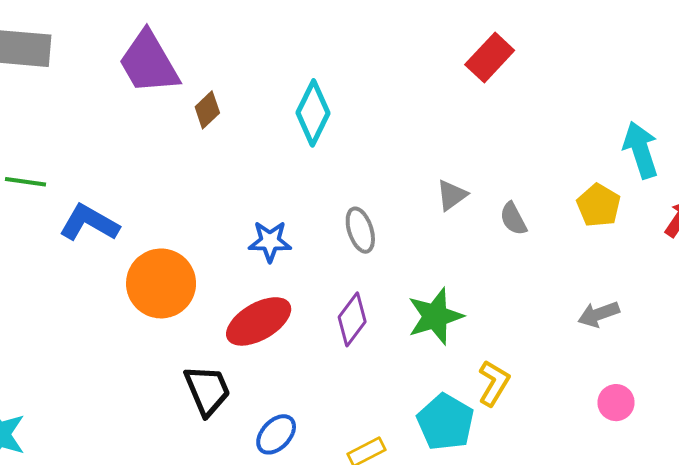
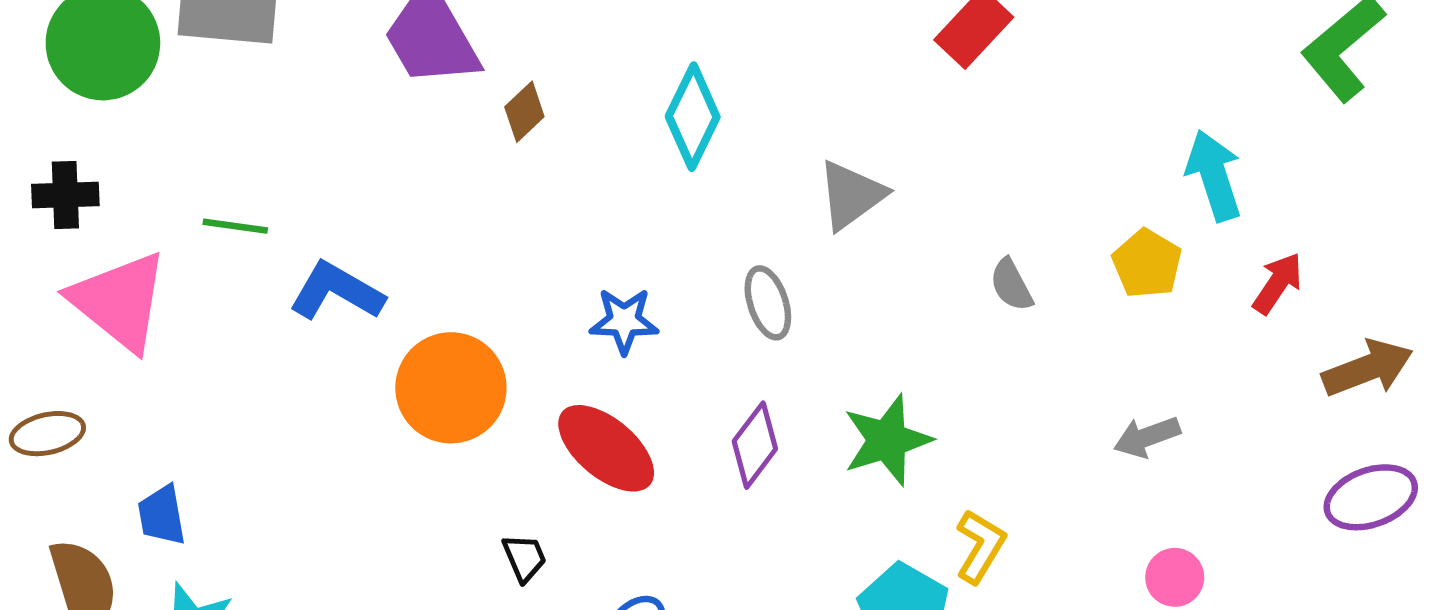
gray triangle: (452, 195) -> (851, 195), moved, size x1.4
red ellipse: (259, 321) -> (606, 448), turned 70
black trapezoid: (207, 390) -> (524, 558), size x0.6

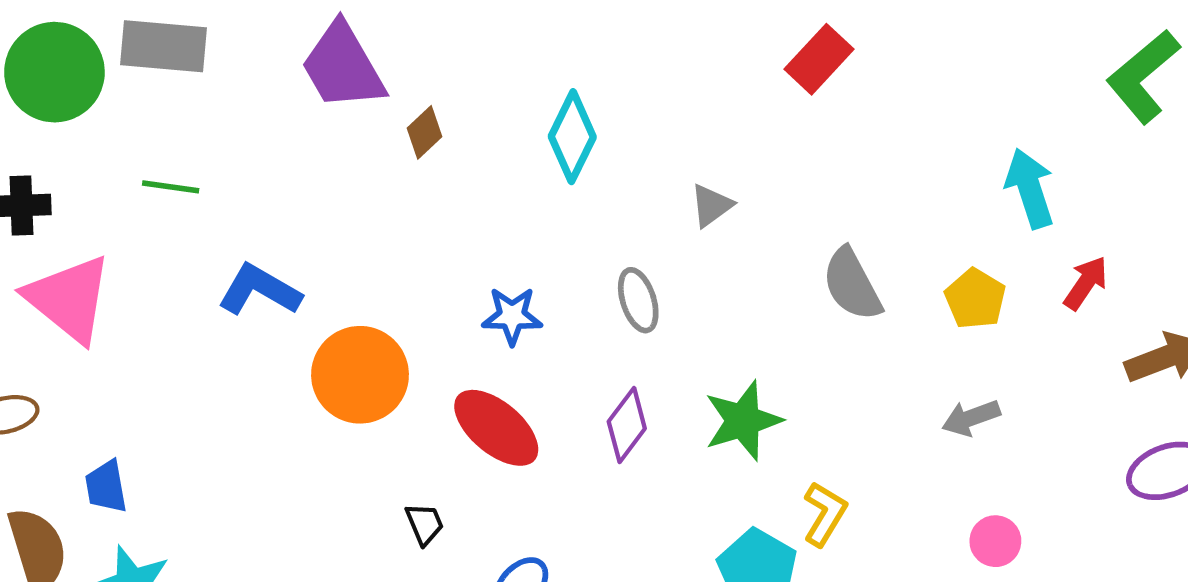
gray triangle: (851, 195) -> (711, 206), size x0.7
green line: (235, 226) -> (171, 187), moved
yellow pentagon: (1147, 264) -> (975, 299), moved
gray semicircle: (1011, 285) -> (852, 284), size x1.6

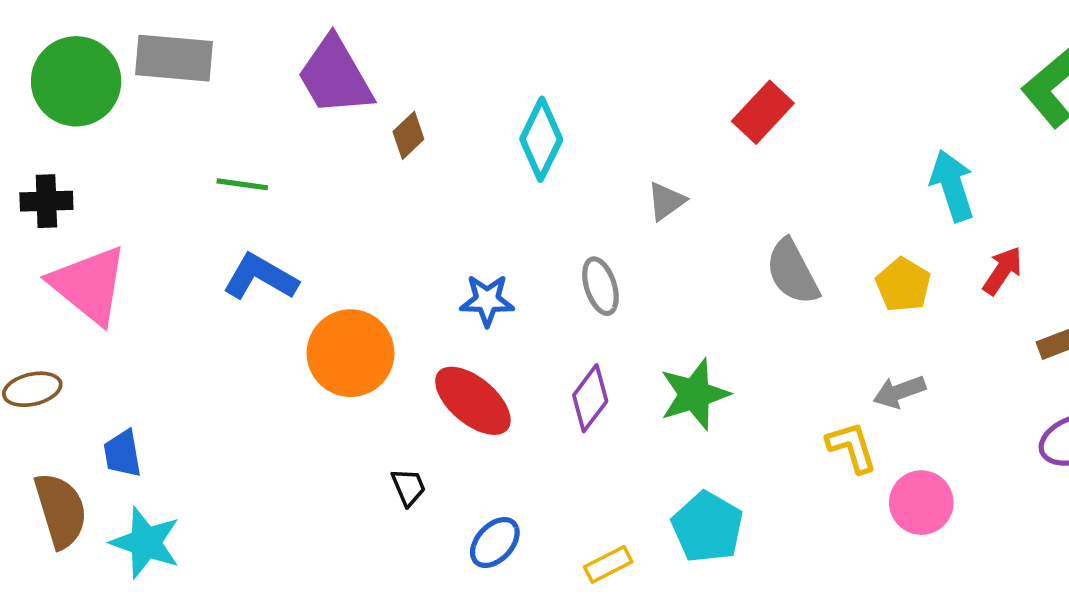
red rectangle: (819, 59) -> (763, 112), moved
green line: (171, 187) -> (242, 184), moved
yellow L-shape: (825, 514) -> (852, 447), moved, turned -48
pink circle: (995, 541) -> (921, 503), size x1.4

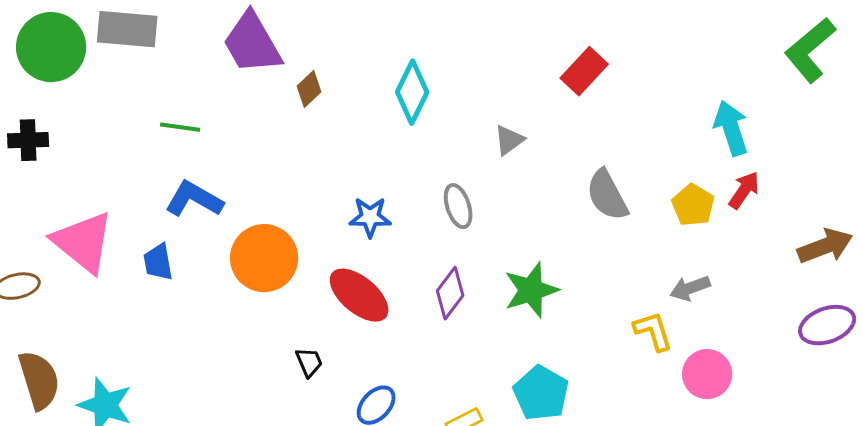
red arrow: (1002, 271) -> (744, 190), moved
pink triangle: (89, 285) -> (83, 242), moved
blue trapezoid: (122, 454) -> (158, 262), moved

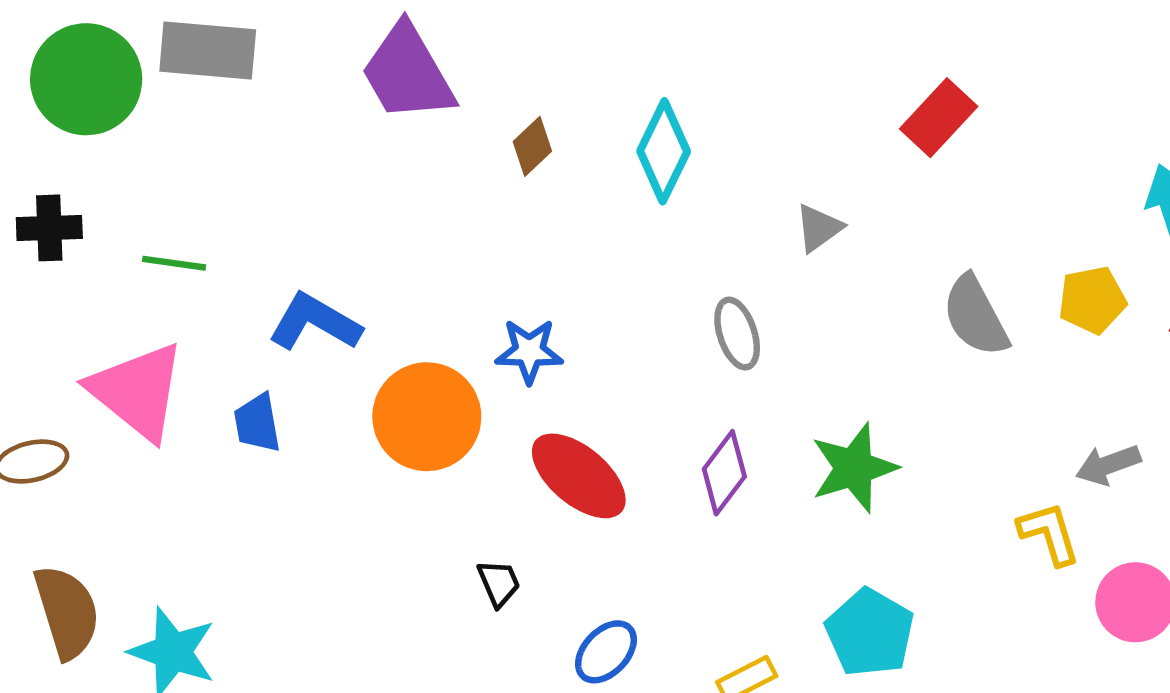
brown diamond: (309, 89) -> (532, 146), moved
green line: (180, 127) -> (174, 263), moved
yellow pentagon: (693, 205) -> (1092, 300), moved, turned 30
blue star: (370, 217) -> (529, 351), moved

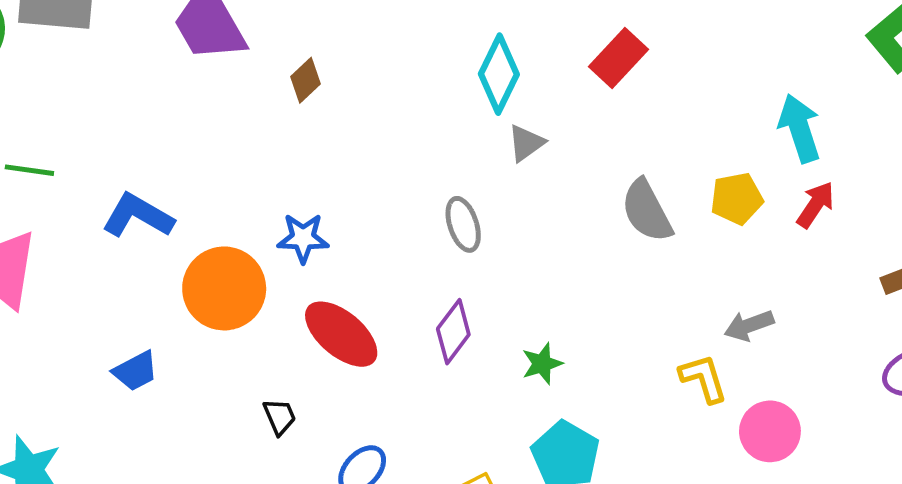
cyan diamond: (664, 151) -> (499, 74), moved
blue trapezoid: (257, 423) -> (135, 371), moved, turned -108
green star: (854, 468) -> (542, 364), moved, size x0.6

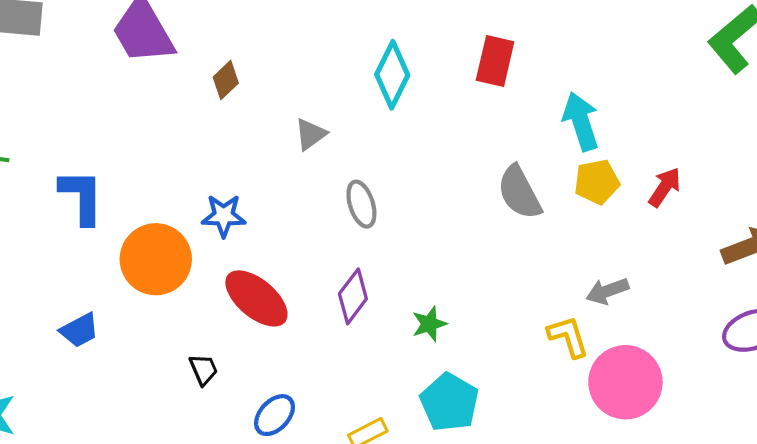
red rectangle: (618, 58) -> (495, 61), turned -30
cyan arrow: (800, 128) -> (581, 121), moved
gray triangle: (526, 143) -> (311, 134), moved
blue L-shape: (138, 216) -> (82, 197), turned 60
pink circle: (770, 431) -> (625, 382), size x1.4

